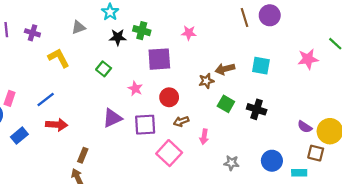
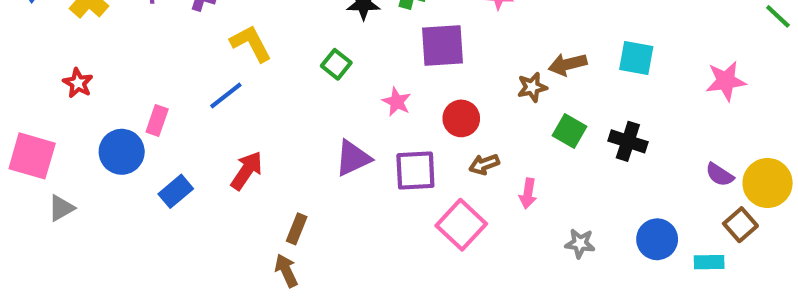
pink star: (308, 59) -> (726, 81), moved
blue line: (46, 99) -> (226, 96), moved
red arrow: (57, 125) -> (247, 171), turned -60
brown square: (316, 153) -> (740, 225), turned 35

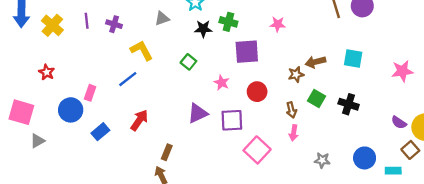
brown arrow: (484, 164) -> (291, 110), moved, turned -84

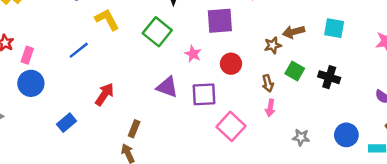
green square: (188, 62) -> (157, 32), size x1.6
blue line: (128, 79) -> (79, 50), moved
pink rectangle: (90, 93) -> (27, 55), moved
purple triangle: (198, 113) -> (167, 87), turned 45
blue rectangle: (100, 132) -> (66, 123), moved

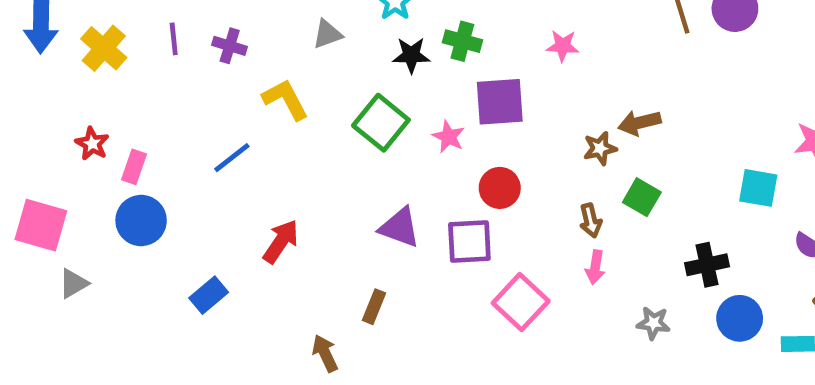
cyan square: (334, 28) -> (758, 188), moved
pink star: (193, 54) -> (448, 137), moved
red circle: (231, 64) -> (500, 188), moved
black cross: (329, 77) -> (707, 265), moved, turned -30
brown rectangle: (134, 129) -> (374, 307), moved

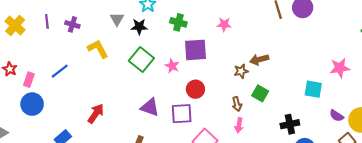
gray triangle: (327, 34) -> (117, 19), turned -40
black star: (411, 55) -> (139, 27), moved
blue line: (232, 158) -> (60, 71), moved

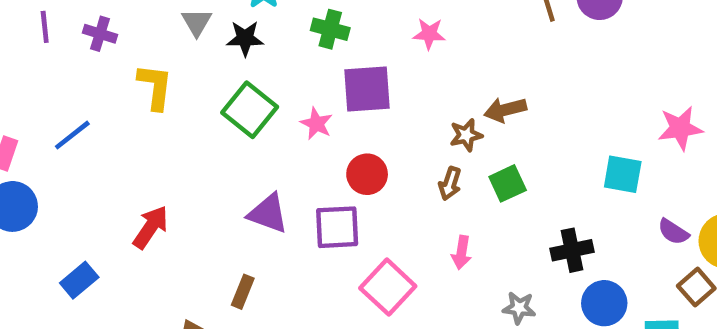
yellow L-shape: (98, 49) -> (155, 87), turned 35
green square: (260, 93) -> (508, 183), turned 35
brown arrow: (237, 104) -> (450, 183), moved, turned 32

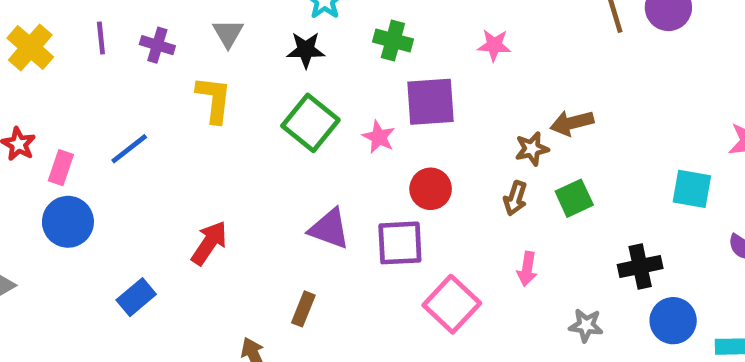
gray triangle: (197, 22) -> (228, 33), moved

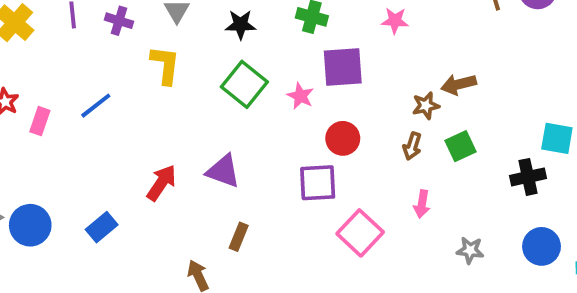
blue circle: (68, 222) -> (30, 225), moved
purple triangle: (329, 229) -> (223, 171), moved
black cross: (640, 267) -> (528, 177), moved

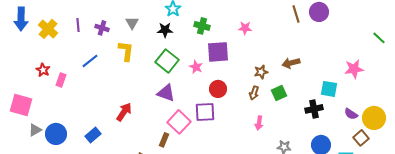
brown arrow: (459, 84) -> (291, 63), moved
blue line: (96, 106) -> (90, 61), moved
purple triangle: (223, 171) -> (166, 93), moved
pink square: (360, 233) -> (179, 122), moved

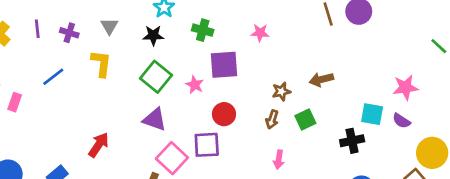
purple semicircle: (351, 114) -> (401, 121), moved

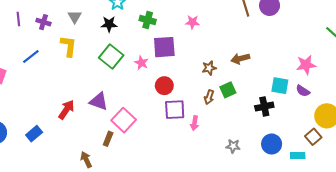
purple triangle: (155, 119) -> (99, 101), moved
brown arrow: (272, 119) -> (209, 97), moved
purple square: (207, 145) -> (175, 110), moved
pink arrow: (279, 160) -> (195, 123), moved

